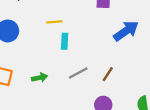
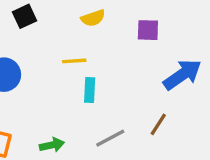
brown line: (108, 74) -> (158, 124), moved

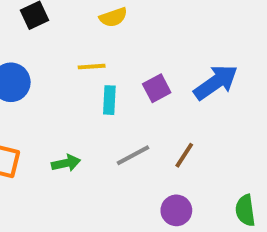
purple square: (148, 30) -> (157, 88), moved, turned -30
brown line: (158, 124) -> (184, 155), moved

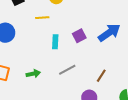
yellow line: (92, 67) -> (42, 18), moved
brown line: (184, 155) -> (101, 76), moved

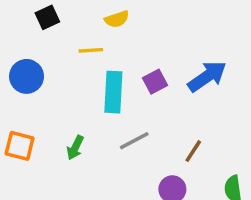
cyan rectangle: (55, 42) -> (113, 92), size x1.6
green arrow: (33, 74) -> (75, 148), turned 128

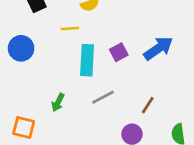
orange square: (20, 146) -> (24, 128), moved

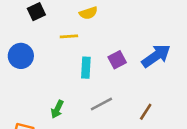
cyan rectangle: (87, 60) -> (86, 68), size x0.7

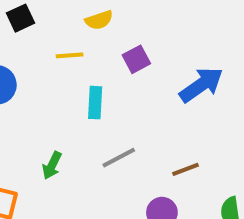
purple square: (117, 60) -> (136, 59), moved
brown line: (146, 112) -> (186, 169), turned 36

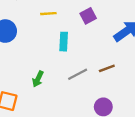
brown line: (186, 169) -> (107, 68), moved

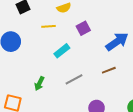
cyan rectangle: (64, 42) -> (62, 51), turned 49
brown line: (107, 68) -> (109, 70), moved

